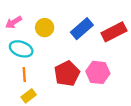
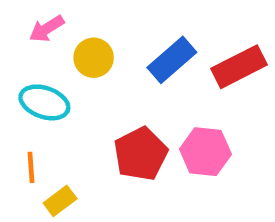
pink arrow: (14, 22) -> (47, 29), moved
orange line: (24, 75) -> (31, 167), moved

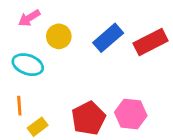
pink hexagon: (205, 152) -> (131, 114), moved
red pentagon: (141, 154) -> (88, 118), moved

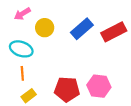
orange line: (19, 106) -> (22, 73), moved
red pentagon: (88, 118) -> (67, 89), turned 30

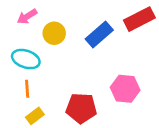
red rectangle: (114, 32) -> (139, 19), moved
pink hexagon: (99, 86) -> (125, 89), moved

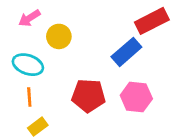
blue rectangle: (99, 35) -> (126, 52), moved
red pentagon: (81, 108) -> (88, 96), moved

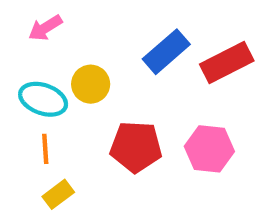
red rectangle: (152, 21) -> (227, 62), moved
yellow circle: (59, 36) -> (91, 84), moved
blue rectangle: (126, 52) -> (166, 52), moved

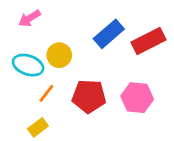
orange line: (45, 149) -> (46, 93), moved, turned 42

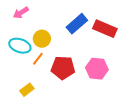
red rectangle: (148, 41) -> (105, 29), turned 50
orange line: (46, 93) -> (38, 59), moved

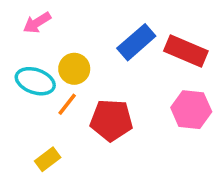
pink hexagon: (97, 69) -> (191, 110), moved

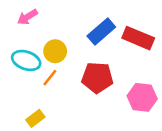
pink hexagon: (191, 110) -> (142, 97), moved
red pentagon: (111, 120) -> (97, 78), moved

